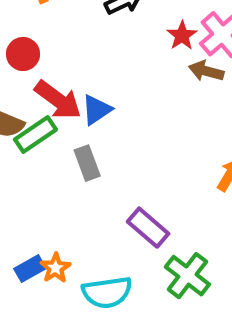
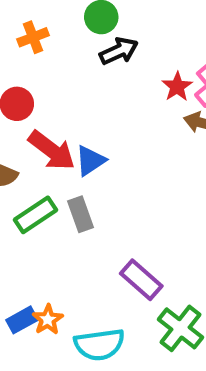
green rectangle: (35, 134) -> (36, 215), moved

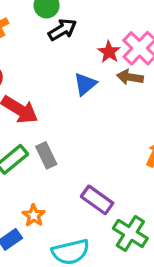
blue triangle: (90, 161) -> (85, 84), moved
orange star: (48, 320) -> (34, 215), moved

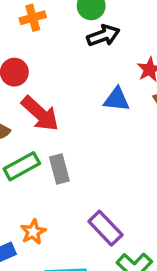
blue triangle: (85, 84) -> (117, 99), turned 35

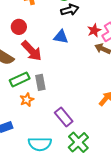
blue triangle: (117, 99) -> (61, 37), moved
orange star: (33, 232) -> (27, 100), moved

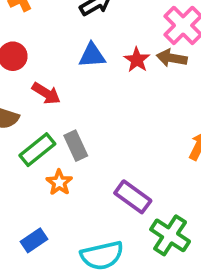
red star: (94, 30) -> (137, 60), moved
red arrow: (32, 51) -> (46, 93), size x0.7

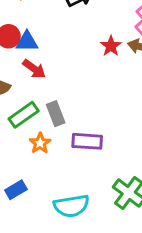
blue triangle: (92, 55) -> (27, 42), moved
purple rectangle: (133, 197) -> (87, 141), moved, turned -36

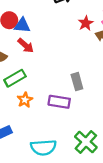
red star: (111, 46) -> (86, 23), moved
gray rectangle: (56, 114) -> (77, 82), moved

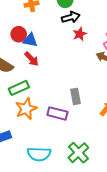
red star: (86, 23) -> (80, 34), moved
orange star: (25, 100) -> (26, 109), size x1.5

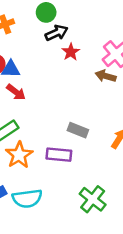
gray rectangle: (75, 96) -> (78, 130), turned -49
cyan semicircle: (39, 154) -> (27, 199), moved

